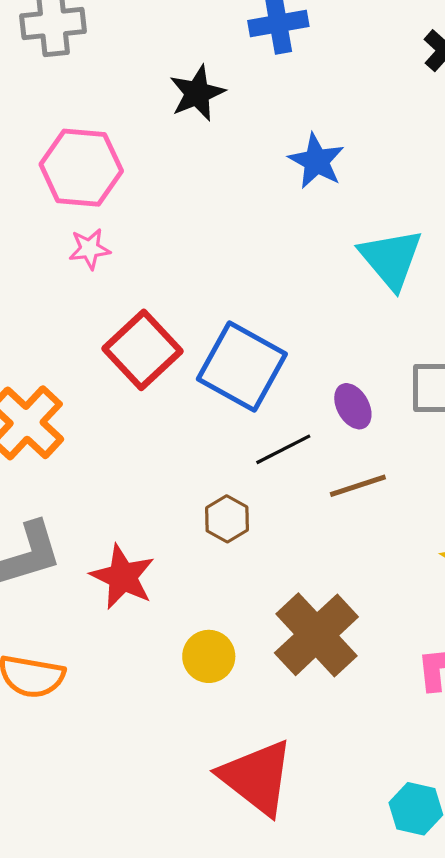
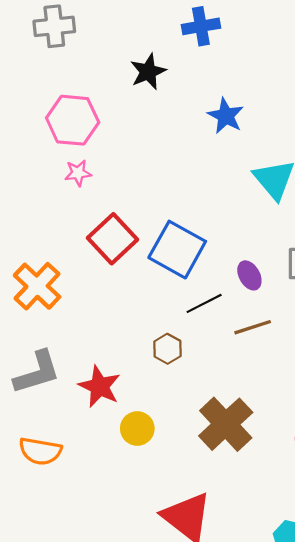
yellow circle: (209, 656) -> (137, 429), moved

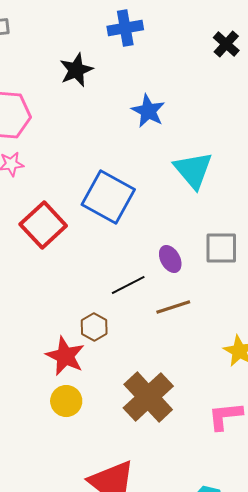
blue square: (177, 250) -> (108, 197), moved
red star: (100, 386) -> (65, 356), moved

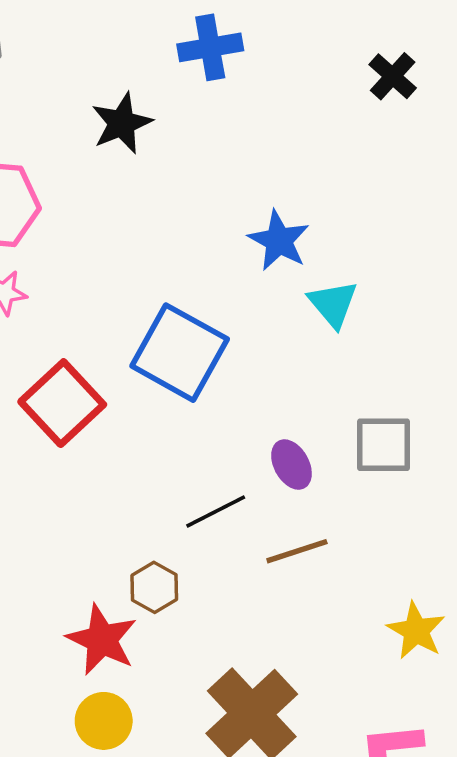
blue star: (148, 111) -> (279, 241), moved
cyan triangle: (193, 170) -> (333, 304), size x0.7

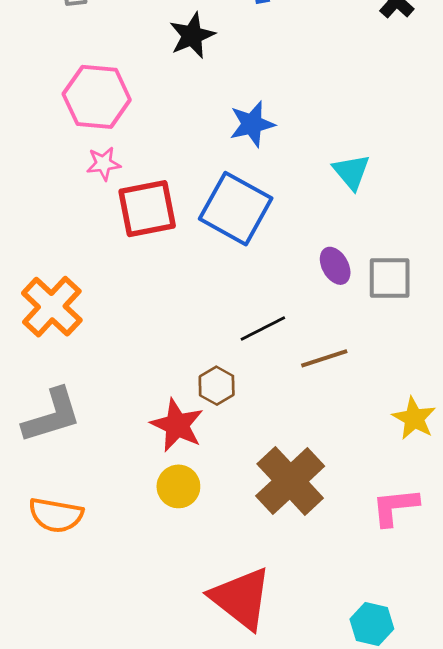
blue star: (279, 241) -> (252, 124), moved, turned 30
red square: (62, 403) -> (147, 209), moved, turned 32
purple ellipse: (291, 465) -> (335, 266), moved

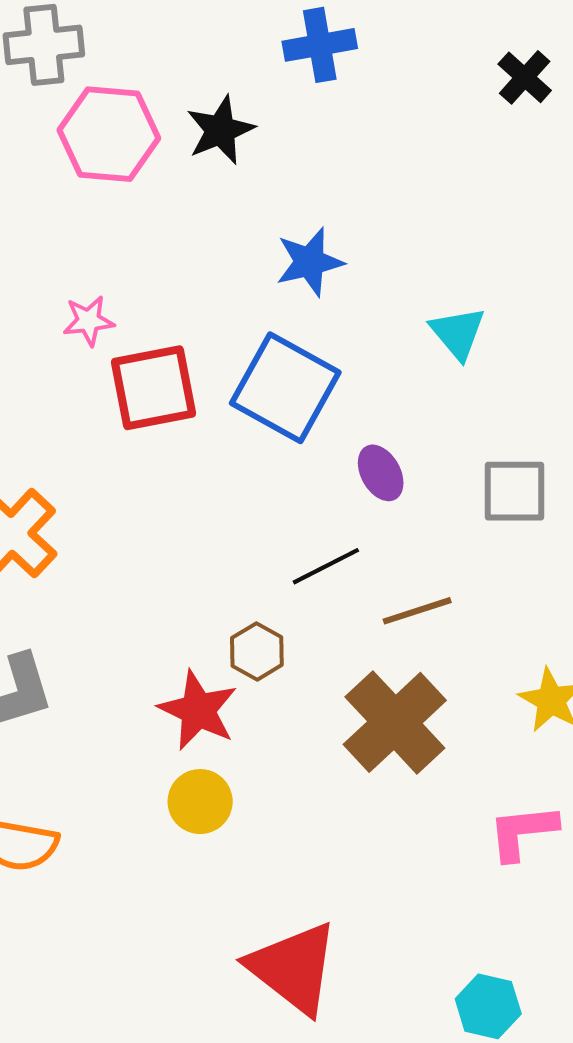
pink hexagon: (97, 97) -> (109, 134), moved
purple ellipse: (335, 266) -> (381, 473), moved
brown cross: (290, 481) -> (395, 722), moved

